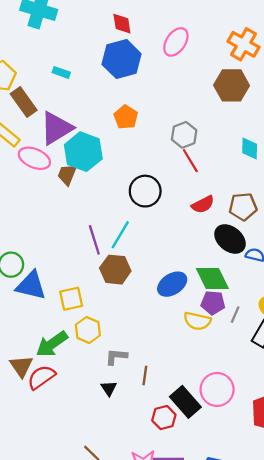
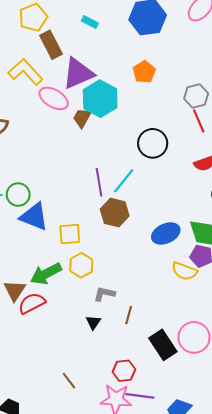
red hexagon: (164, 418) -> (124, 371), moved

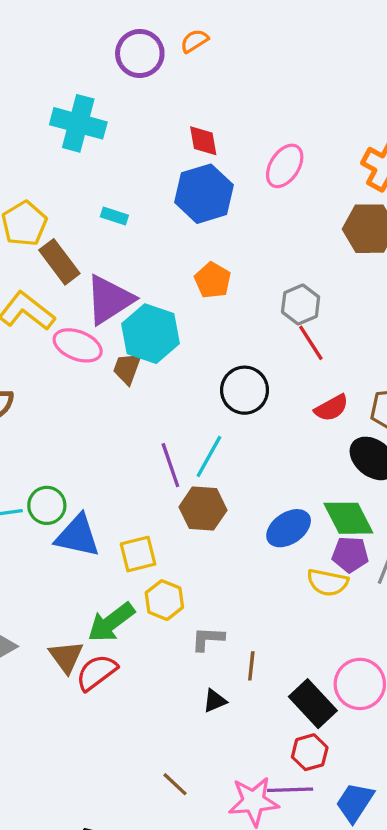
black triangle: (93, 322) -> (215, 701), moved, turned 42
red hexagon: (124, 371) -> (310, 752), moved

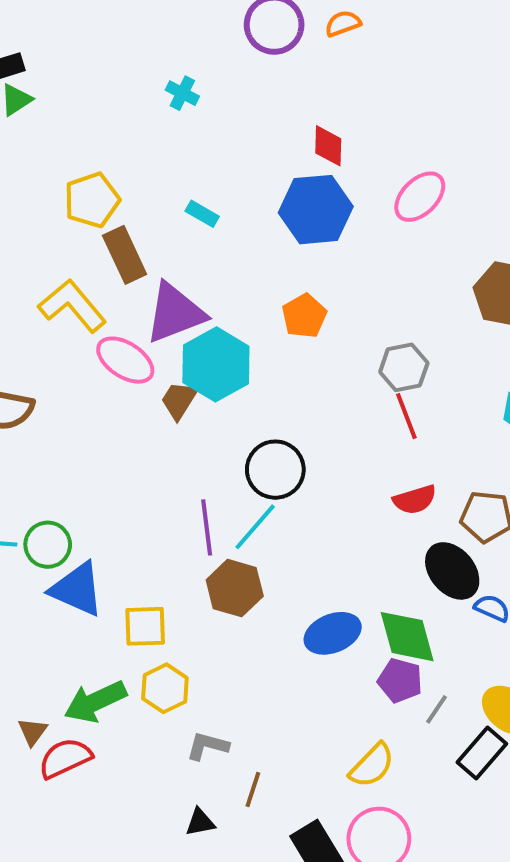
cyan cross: (78, 123) -> (182, 93), size x0.5
black circle: (245, 390) -> (275, 470), moved
yellow semicircle: (328, 582) -> (372, 765), moved, turned -69
brown triangle: (66, 657) -> (33, 732), size x0.7

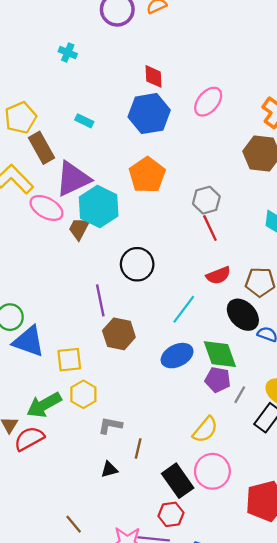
orange pentagon: (304, 316) -> (147, 175), size x1.4
cyan line: (255, 527) -> (184, 309), moved

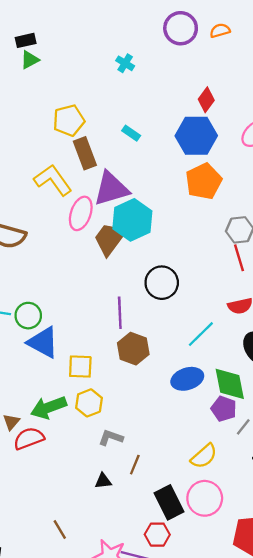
red diamond: (154, 76) -> (206, 100), turned 30
orange pentagon: (147, 175) -> (204, 181), moved
pink ellipse: (46, 208) -> (81, 213), turned 72
brown trapezoid: (79, 229) -> (110, 239), size x1.5

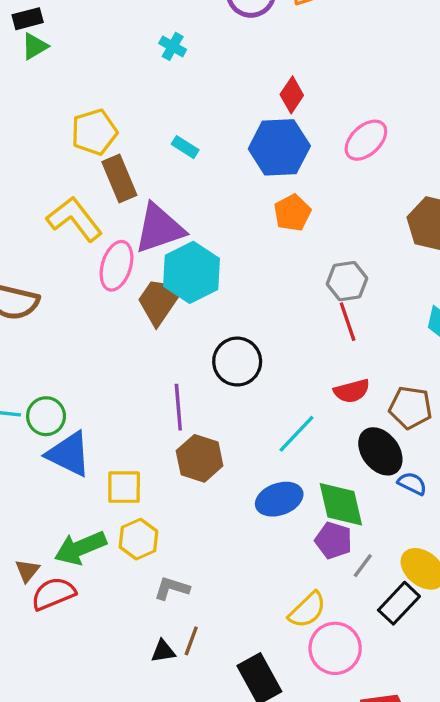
orange pentagon: (204, 181) -> (292, 213), size x0.7
brown line: (135, 465) -> (191, 641), moved
pink circle: (205, 498) -> (335, 648), moved

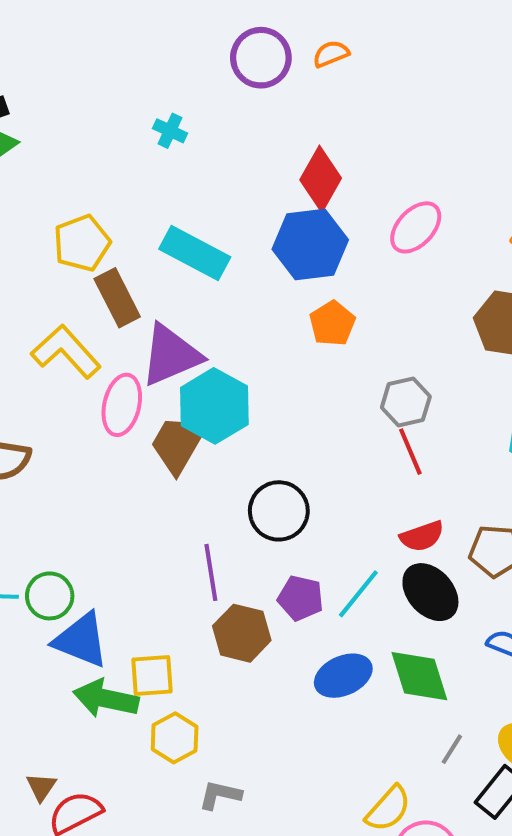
red diamond: (292, 95) -> (321, 179), size x1.4
cyan rectangle: (185, 147) -> (195, 253), size x2.0
black ellipse: (380, 451) -> (430, 592), moved
purple pentagon: (334, 540) -> (301, 598), moved
green arrow: (80, 548) -> (106, 699), moved, turned 39

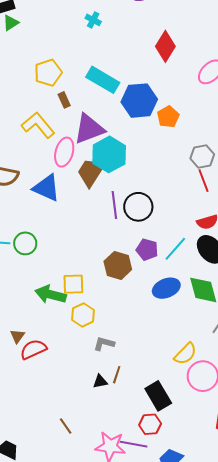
blue hexagon: (310, 245) -> (139, 101), moved
brown rectangle: (117, 298) -> (64, 100), size x0.6
purple line: (211, 572) -> (114, 205), moved
blue triangle: (81, 640) -> (46, 188), moved

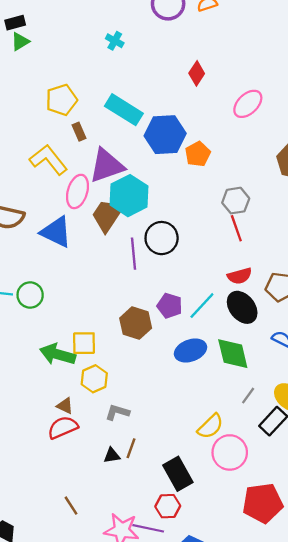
red diamond: (165, 46) -> (197, 73), size x0.7
black circle: (138, 207) -> (162, 238), moved
brown triangle: (17, 336) -> (65, 406), moved, turned -42
red semicircle: (33, 349) -> (63, 427), moved

